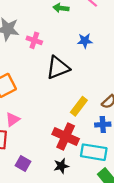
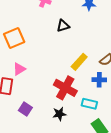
black triangle: (58, 68) -> (63, 26), size x0.6
cyan rectangle: (94, 152) -> (89, 104), size x0.7

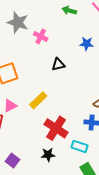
yellow rectangle: (79, 62) -> (38, 100), moved
purple square: (25, 109) -> (13, 160), moved

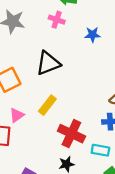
pink cross: (41, 36) -> (57, 20), moved
black triangle: (58, 64) -> (48, 63), moved, size x1.6

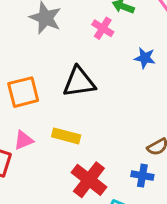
yellow rectangle: (47, 105) -> (66, 136), turned 54

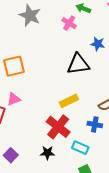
black triangle: (79, 82) -> (78, 64), moved
yellow rectangle: (66, 136) -> (69, 101), moved, turned -42

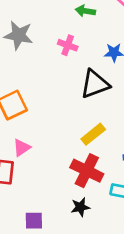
pink cross: (69, 23) -> (68, 45), moved
purple square: (11, 155) -> (34, 221), turned -32

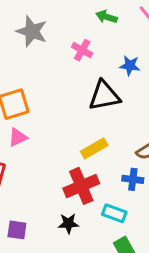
pink triangle: (22, 148) -> (18, 137), moved
red cross: (87, 171) -> (81, 186), turned 32

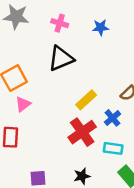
black triangle: (104, 96) -> (61, 59), moved
blue cross: (133, 179) -> (112, 118), moved, turned -35
black star: (68, 223) -> (82, 176), moved

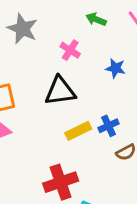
yellow rectangle: (86, 100) -> (78, 131), moved
blue cross: (112, 118) -> (108, 126), moved

